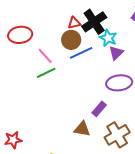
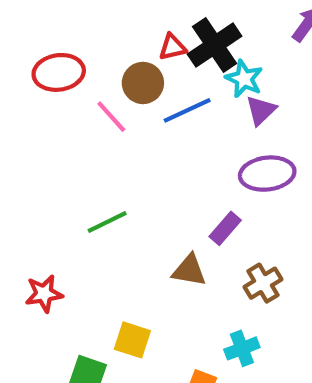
brown circle: (71, 40) -> (143, 83), moved
green line: (46, 73) -> (107, 222), moved
brown cross: (117, 135) -> (263, 283), size x0.7

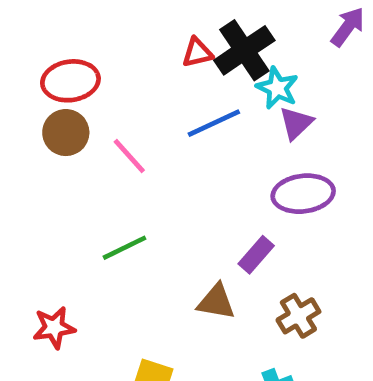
brown circle: (143, 83) -> (66, 133), moved
pink line: (111, 117) -> (129, 156), moved

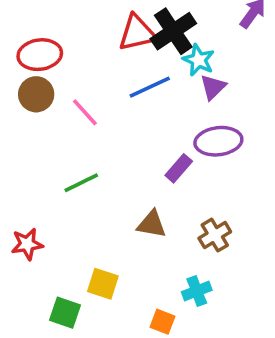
red triangle: (197, 53) -> (137, 33), size x1.6
purple rectangle: (256, 255) -> (179, 168), moved

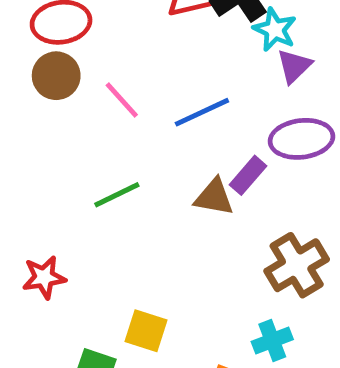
blue line: (150, 87) -> (202, 112), moved
brown triangle: (152, 224) -> (214, 197), moved
brown cross: (215, 235) -> (297, 265), size x1.4

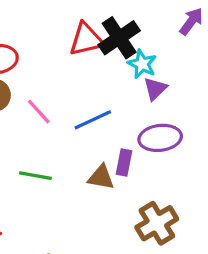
purple rectangle: (248, 175) -> (124, 163), turned -30
green line: (117, 195) -> (35, 176), turned 36

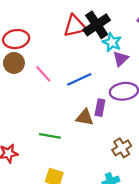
green line: (35, 176) -> (50, 136), moved
brown cross: (157, 223) -> (122, 148), size x0.7

